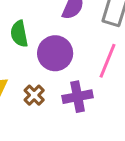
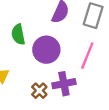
brown cross: (34, 95) -> (39, 91), moved

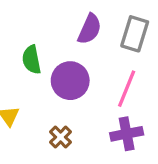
purple cross: (64, 84) -> (127, 134), moved

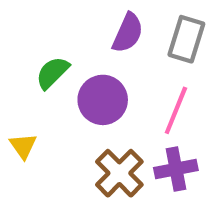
green semicircle: (31, 60) -> (52, 73), turned 56
brown cross: (61, 137) -> (119, 173), moved, size x1.6

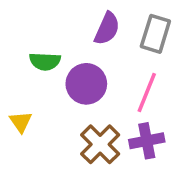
green semicircle: (52, 73) -> (45, 61), turned -132

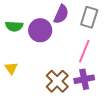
green semicircle: (45, 61) -> (14, 26), moved
purple circle: (86, 84) -> (40, 30), moved

